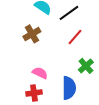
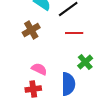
red line: (75, 37) -> (74, 33), turned 48

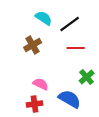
blue semicircle: (68, 84) -> (70, 99), turned -60

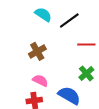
brown cross: (33, 45) -> (37, 51), moved
red line: (76, 48) -> (86, 44), moved

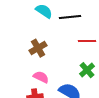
black line: (69, 20) -> (70, 17), turned 30

